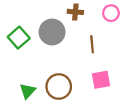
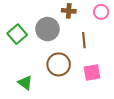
brown circle: (59, 87) -> (59, 64), moved
green triangle: (28, 91) -> (25, 83), turned -35

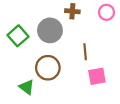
brown line: (84, 40) -> (85, 52), moved
brown circle: (59, 64) -> (48, 68), moved

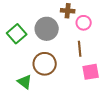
pink circle: (106, 12) -> (84, 23), moved

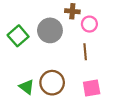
brown circle: (45, 64) -> (52, 83), moved
pink square: (91, 72) -> (92, 88), moved

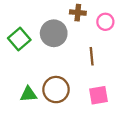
pink circle: (89, 24) -> (105, 22), moved
green triangle: (27, 87) -> (28, 94), turned -42

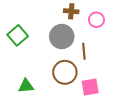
gray circle: (54, 33) -> (62, 37), moved
brown circle: (56, 90) -> (65, 72), moved

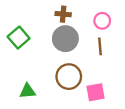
brown cross: (71, 11) -> (63, 14), moved
brown line: (84, 51) -> (100, 46), moved

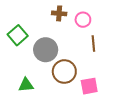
pink circle: (102, 21) -> (83, 20), moved
gray circle: (65, 39) -> (46, 50), moved

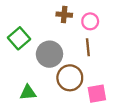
brown line: (93, 44) -> (88, 47), moved

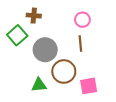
brown cross: (64, 15) -> (34, 16), moved
green triangle: (28, 93) -> (39, 85), moved

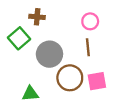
green triangle: (39, 85) -> (30, 94), moved
pink square: (89, 86) -> (97, 81), moved

